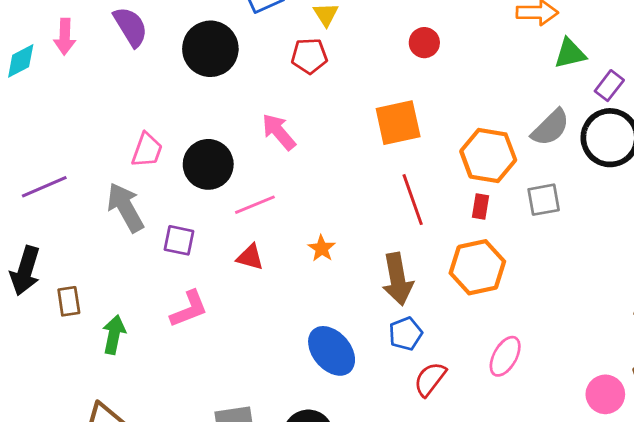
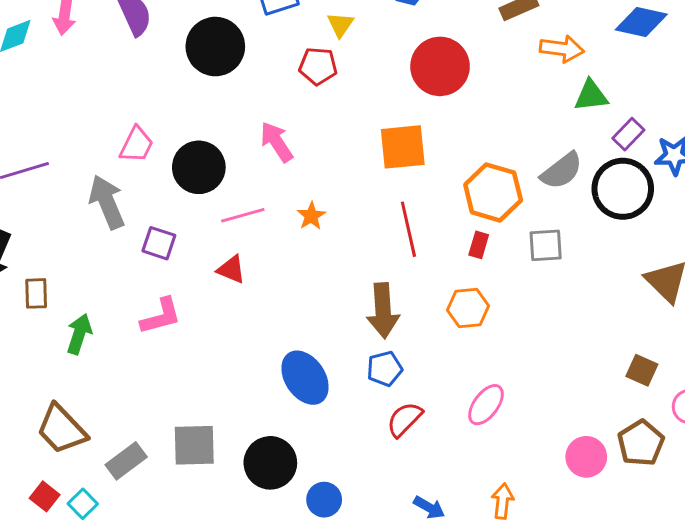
red circle: (424, 43) -> (440, 66), size x1.8
orange star: (322, 248) -> (311, 216), moved
orange hexagon: (477, 267) -> (468, 308), size x0.7

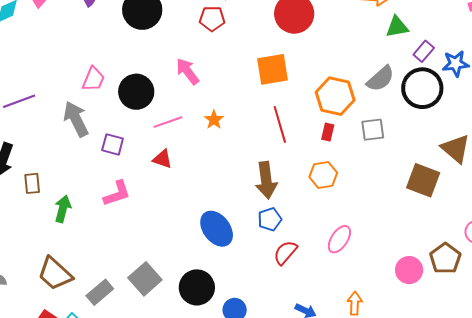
brown square: (642, 370) -> (423, 180), moved, size x1.6
gray square: (194, 445) -> (145, 279), turned -36

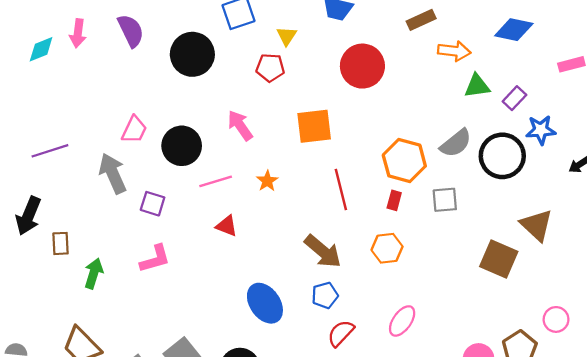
purple rectangle: (424, 51) -> (514, 98), moved
orange square: (273, 69) -> (314, 126), moved
red triangle: (162, 159) -> (227, 226), moved
brown arrow: (266, 180) -> (323, 251), turned -45

